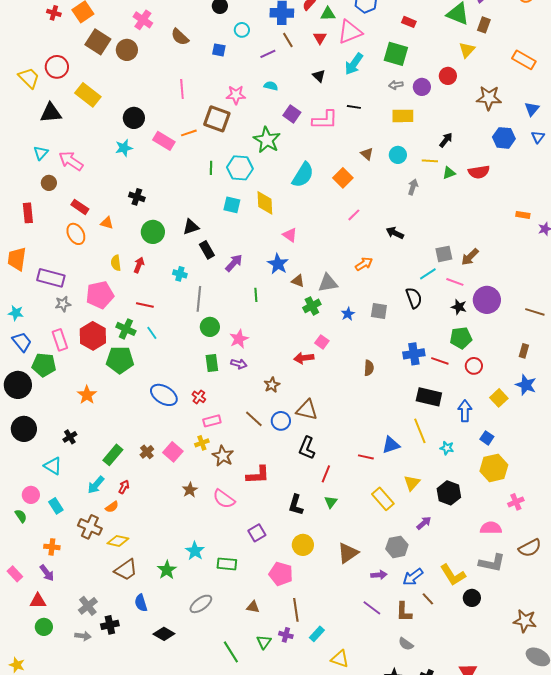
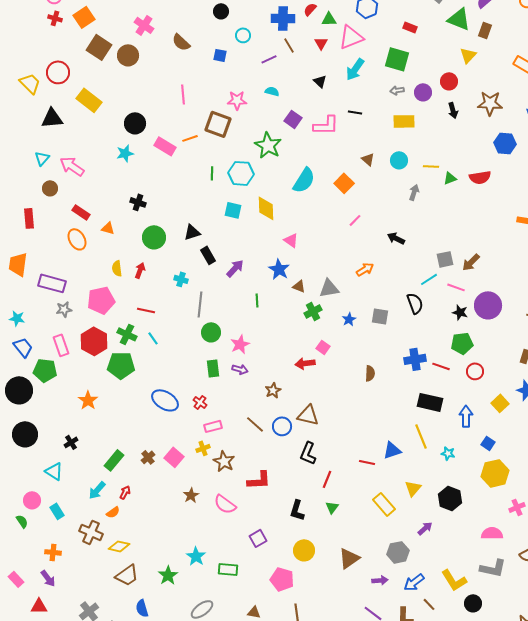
black arrow: (446, 140) -> (453, 110), moved, turned 126

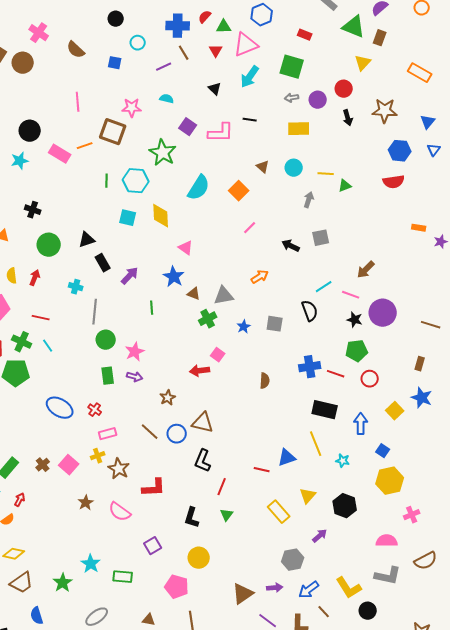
red semicircle: (480, 177) -> (394, 182), moved
gray square: (445, 259) -> (321, 238), moved
brown triangle: (349, 558) -> (243, 594), moved

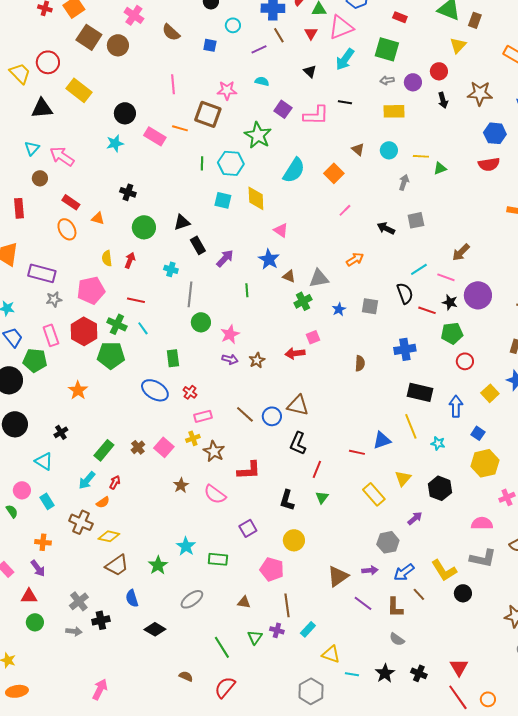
orange line: (85, 146) -> (180, 128), turned 35
pink square: (218, 355) -> (313, 337), turned 32
red line: (336, 374) -> (427, 310), moved
green rectangle: (108, 376) -> (173, 358), moved
brown star: (168, 398) -> (257, 360), moved

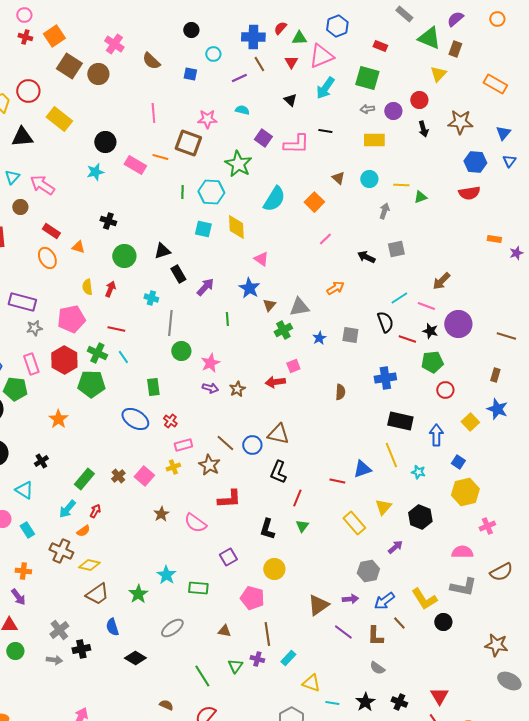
brown triangle: (289, 276) -> (269, 305), turned 48
brown star: (214, 451) -> (209, 465), moved

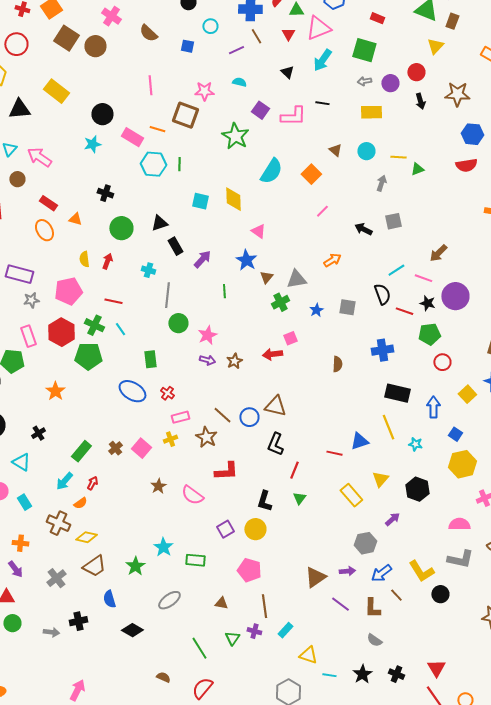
red circle: (28, 91) -> (16, 44), moved
cyan hexagon: (211, 192) -> (153, 164), moved
yellow circle: (274, 569) -> (255, 529), moved
gray cross: (59, 630) -> (56, 578), moved

